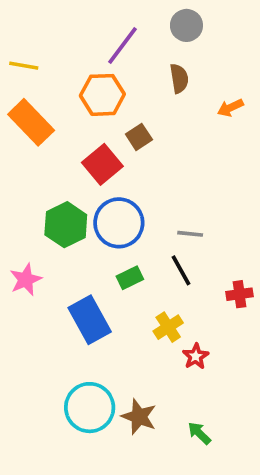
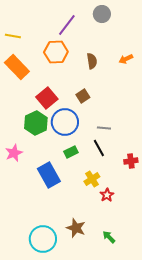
brown semicircle: (179, 78) -> (92, 61), moved
brown square: (139, 137) -> (83, 96), moved
red square: (102, 164) -> (47, 98), moved
cyan circle: (90, 408) -> (43, 239), moved

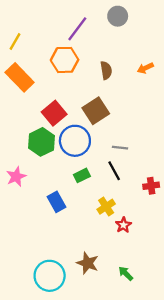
yellow line: (13, 36) -> (15, 42), turned -70
brown square: (83, 96) -> (96, 111), size x1.6
blue rectangle: (49, 175) -> (56, 202), size x0.7

